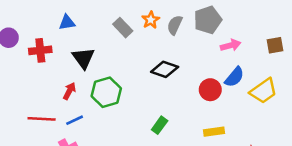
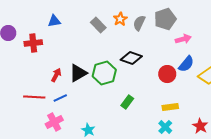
black triangle: (83, 58) -> (78, 73), moved, turned 36
green hexagon: (106, 92) -> (104, 73), moved

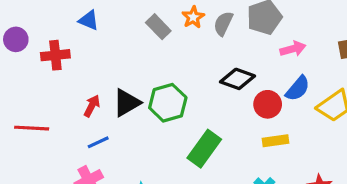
blue triangle: (54, 21) -> (89, 20), turned 32
black diamond: (131, 58) -> (237, 79), moved
red line: (34, 97) -> (32, 128), moved
green rectangle: (127, 102) -> (204, 149), size x1.6
yellow rectangle: (170, 107) -> (275, 141), moved

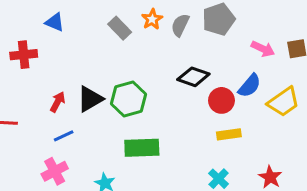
pink arrow: (293, 49) -> (263, 49), moved, turned 40
green rectangle: (204, 149) -> (142, 148), moved, turned 52

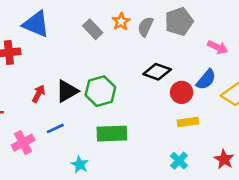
blue triangle: (55, 22) -> (36, 24), size x1.6
blue line: (64, 136) -> (55, 128), moved
pink cross: (55, 171) -> (23, 143), moved

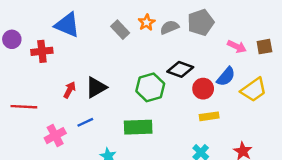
gray semicircle: (145, 27) -> (169, 27), turned 42
green hexagon: (100, 91) -> (150, 87), moved

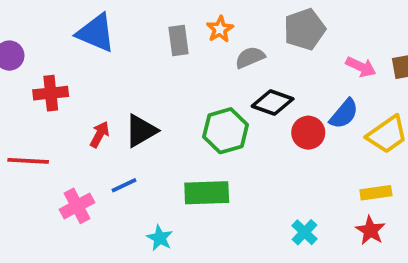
gray semicircle: (169, 27) -> (250, 57), moved
gray rectangle: (120, 30) -> (179, 40), turned 36
red cross: (42, 51) -> (51, 93), moved
yellow rectangle: (209, 116) -> (376, 193), moved

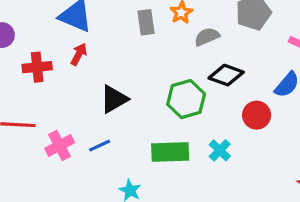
red circle: (308, 133) -> (257, 115), moved
red arrow: (100, 134) -> (79, 54), moved
pink cross: (77, 206) -> (60, 146), moved
cyan cross: (304, 232) -> (220, 150), moved

